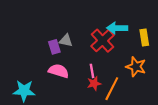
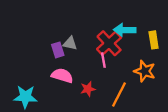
pink line: (92, 71) -> (103, 60), moved
red star: (94, 83) -> (88, 89), moved

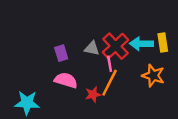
cyan arrow: (125, 30) -> (141, 44), moved
gray triangle: (70, 43) -> (92, 48), moved
orange line: (119, 95) -> (110, 83), moved

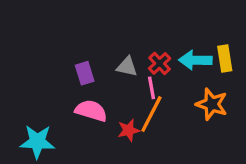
red cross: (115, 46) -> (160, 63), size x0.6

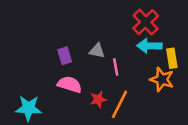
yellow rectangle: (225, 59) -> (172, 58), moved
red cross: (160, 63) -> (146, 22), moved, size x1.5
orange line: (151, 114) -> (119, 104), moved

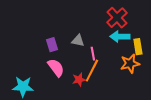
orange star: (162, 79) -> (130, 64), turned -30
pink semicircle: (70, 84) -> (56, 68), turned 36
orange line: (119, 104) -> (92, 71), moved

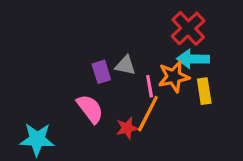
purple rectangle: (52, 45) -> (101, 72), moved
yellow rectangle: (138, 47) -> (204, 91), moved
orange star: (130, 64) -> (174, 77), moved

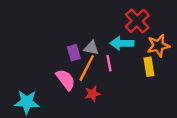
cyan arrow: (193, 59) -> (122, 43), moved
orange star: (174, 77) -> (158, 46), moved
orange line: (148, 114) -> (87, 68), moved

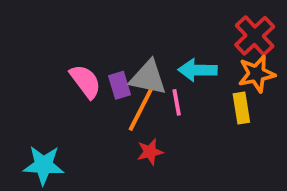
red cross: (137, 21) -> (255, 36), moved
gray triangle: (91, 48) -> (148, 78), size x1.5
pink semicircle: (66, 80) -> (85, 81), moved

